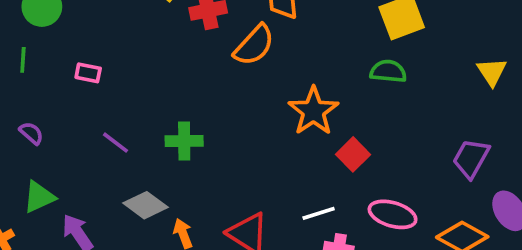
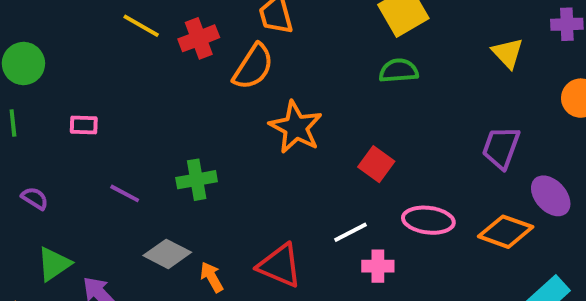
orange star: (313, 111) -> (296, 127), moved

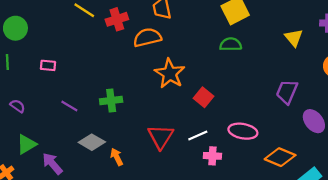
orange semicircle: (253, 67) -> (147, 37), turned -140
red square: (376, 164) -> (204, 97), moved
orange diamond: (506, 232) -> (280, 157), moved
red triangle: (280, 265) -> (161, 137), moved, turned 36

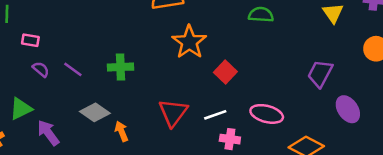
pink rectangle: (48, 65) -> (30, 40), moved
purple semicircle: (18, 106) -> (41, 69), moved

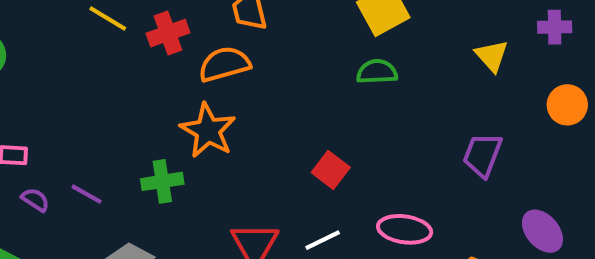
orange star: (189, 42) -> (208, 131), moved
purple ellipse: (348, 109) -> (542, 231), moved

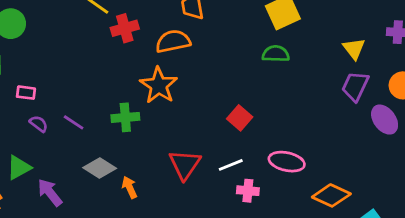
red cross: (168, 33) -> (125, 28), moved
purple trapezoid: (482, 155) -> (355, 86), moved
purple ellipse: (542, 231) -> (385, 120), moved

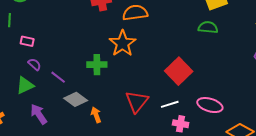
red square: (240, 118) -> (179, 71), size x1.5
purple line: (74, 122) -> (58, 77), moved
green triangle: (19, 168) -> (25, 85), moved

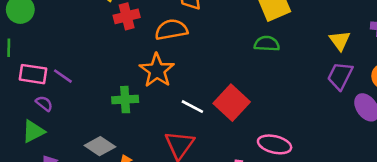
pink rectangle: (27, 41) -> (33, 74), size x1.5
purple line: (58, 77) -> (63, 76), moved
white line: (170, 104) -> (192, 107), moved, turned 48

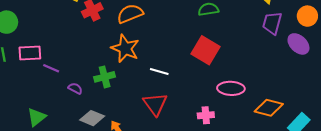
pink rectangle: (33, 74) -> (30, 53), moved
purple semicircle: (44, 103) -> (75, 88), moved
red square: (232, 103) -> (205, 50), moved

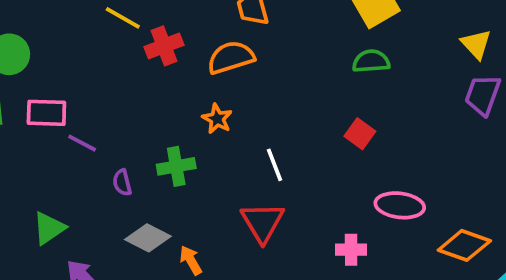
orange star: (125, 48) -> (217, 119), size x0.6
red square: (205, 50) -> (360, 134), size x0.6
white line: (159, 72) -> (275, 165), turned 48
purple semicircle: (75, 88) -> (122, 183), turned -136

